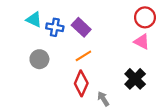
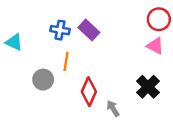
cyan triangle: (34, 20) -> (14, 42), moved
orange line: (83, 56) -> (66, 61), moved, turned -49
gray circle: (39, 59) -> (43, 80), moved

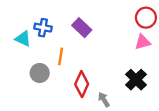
blue cross: (60, 30) -> (43, 28), moved
cyan triangle: (14, 42) -> (23, 39), moved
pink triangle: (155, 46) -> (143, 42), turned -42

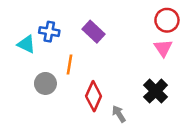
pink triangle: (143, 42) -> (163, 48), turned -49

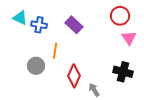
red circle: (167, 20) -> (120, 16), moved
cyan triangle: (26, 44) -> (20, 18), moved
black cross: (156, 91) -> (123, 72), turned -30

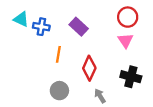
pink triangle: (129, 38) -> (126, 40), moved
gray circle: (36, 66) -> (59, 91), moved
red diamond: (74, 76) -> (89, 68), moved

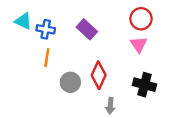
orange line: (58, 54) -> (47, 58), moved
gray circle: (59, 91) -> (70, 82), moved
gray arrow: (100, 96) -> (110, 106), turned -144

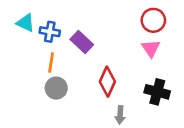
purple rectangle: (87, 29) -> (82, 42), moved
gray circle: (70, 82) -> (56, 88), moved

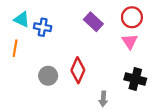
purple rectangle: (82, 42) -> (93, 22), moved
orange line: (51, 62) -> (15, 48), moved
red diamond: (107, 82) -> (78, 70), moved

